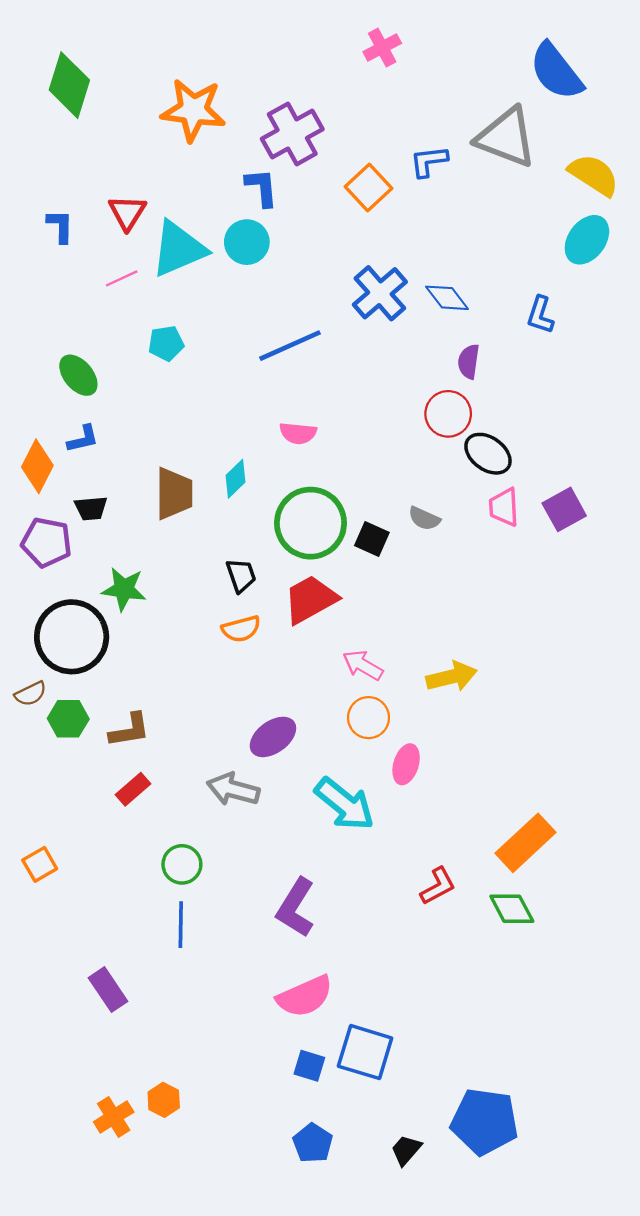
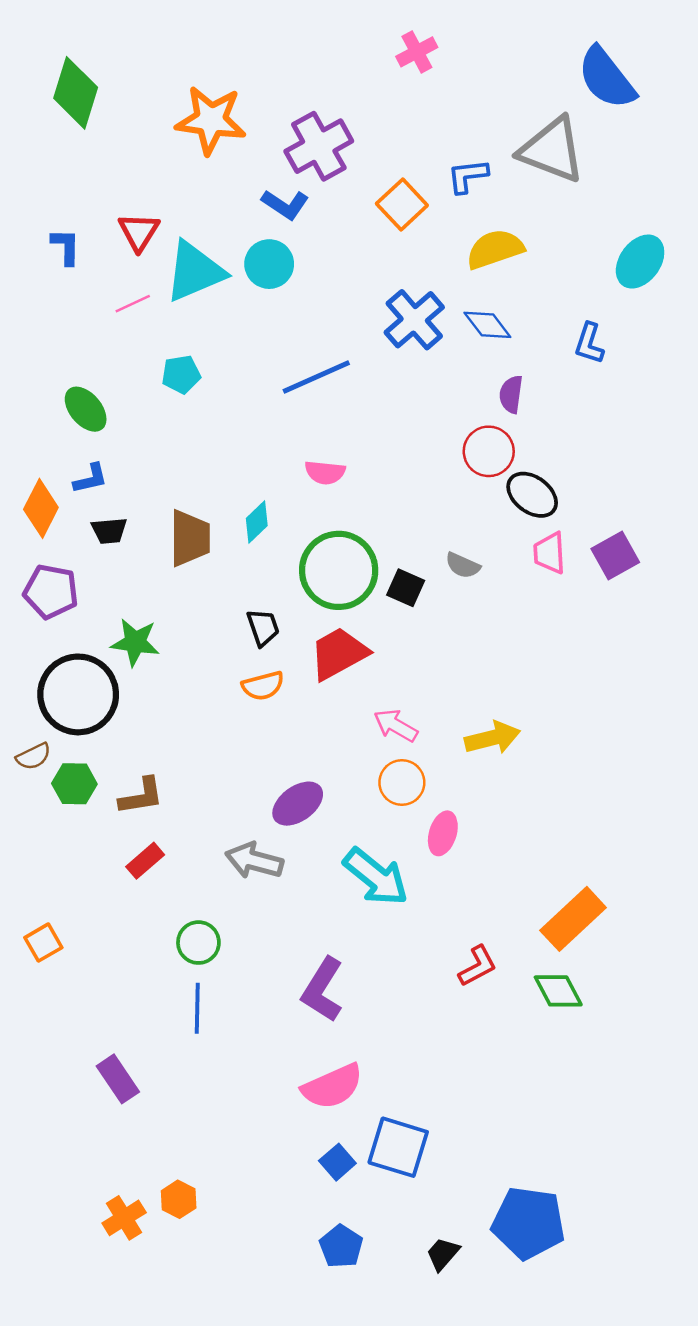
yellow semicircle: (594, 175) -> (495, 249), moved, turned -52
blue L-shape: (262, 187) -> (285, 204), turned 129
black trapezoid: (91, 508) -> (109, 531), moved
blue square: (309, 1066) -> (337, 1162), turned 32

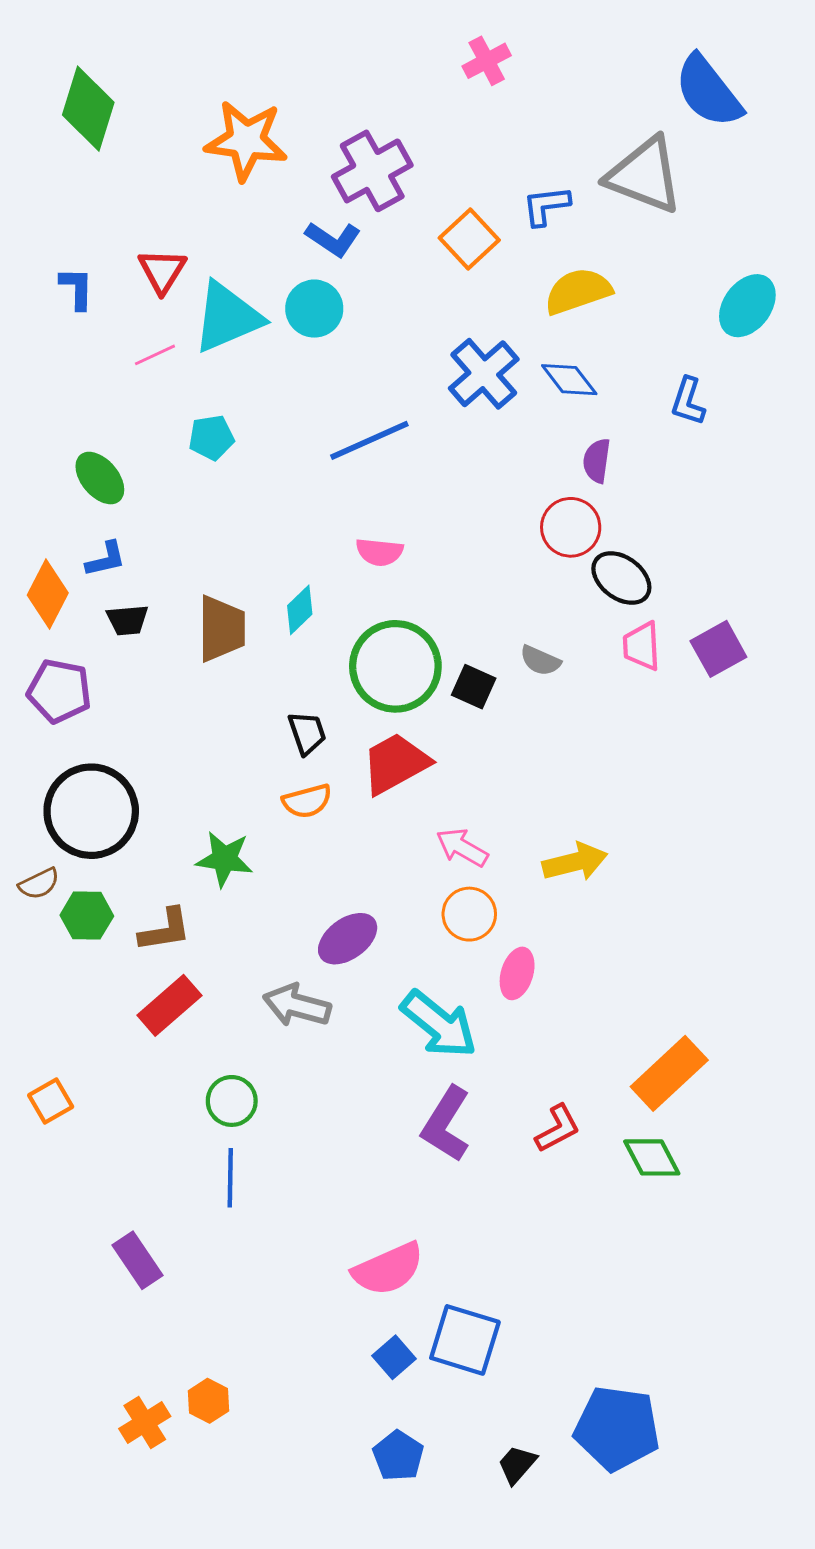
green star: (135, 642) -> (224, 859), moved
red rectangle: (145, 861) -> (169, 1005), size x1.4
purple L-shape: (323, 990) -> (446, 1124), moved

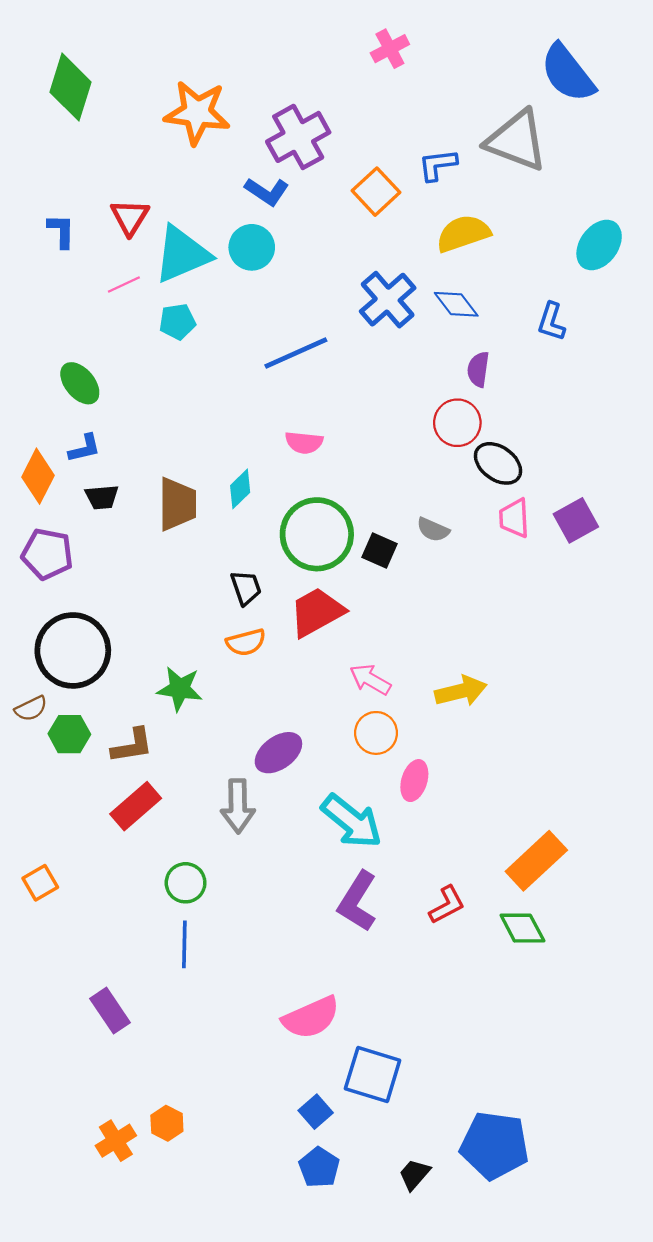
cyan pentagon: (211, 437) -> (177, 322), moved
gray arrow: (297, 1005) -> (238, 806), turned -106
blue square: (394, 1357) -> (316, 1112), moved

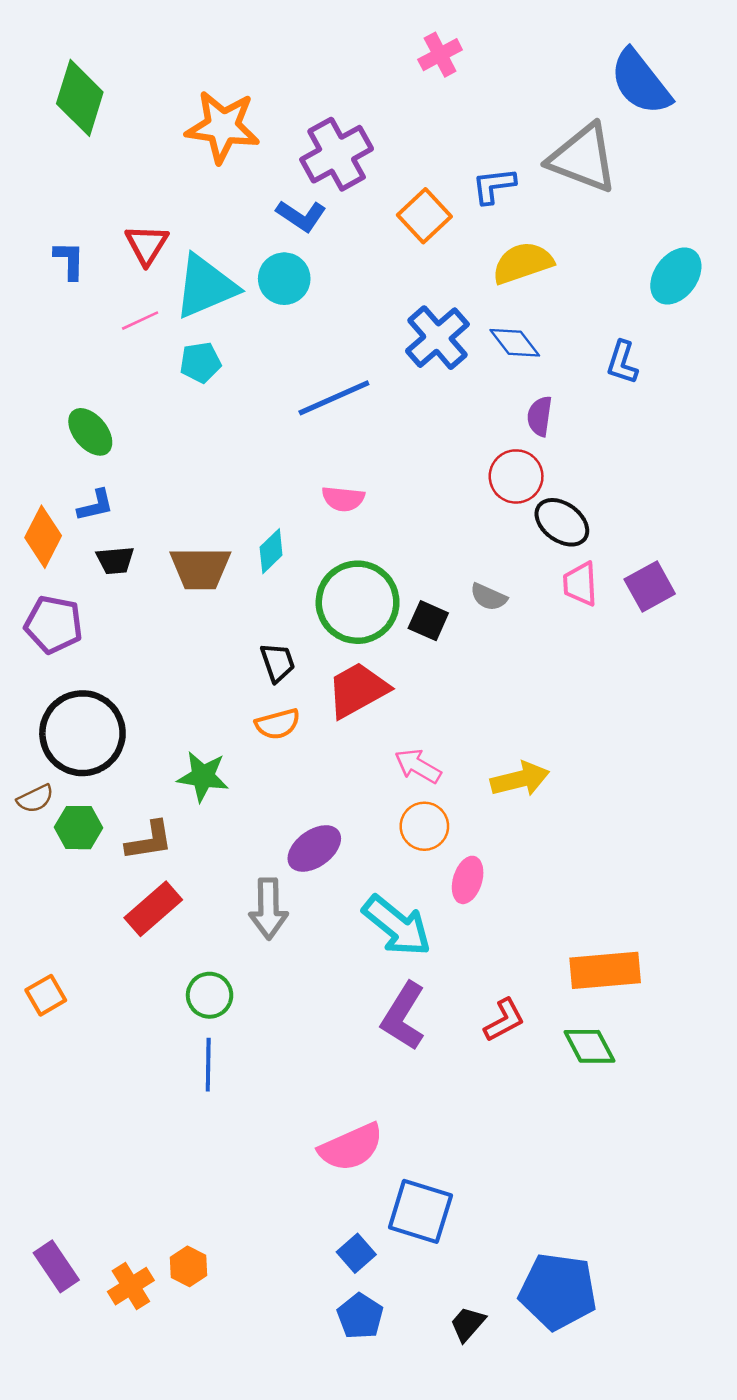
brown trapezoid: (177, 504) -> (200, 568), turned 90
orange rectangle: (536, 861) -> (605, 970), turned 38
purple rectangle: (110, 1011) -> (56, 1266), moved

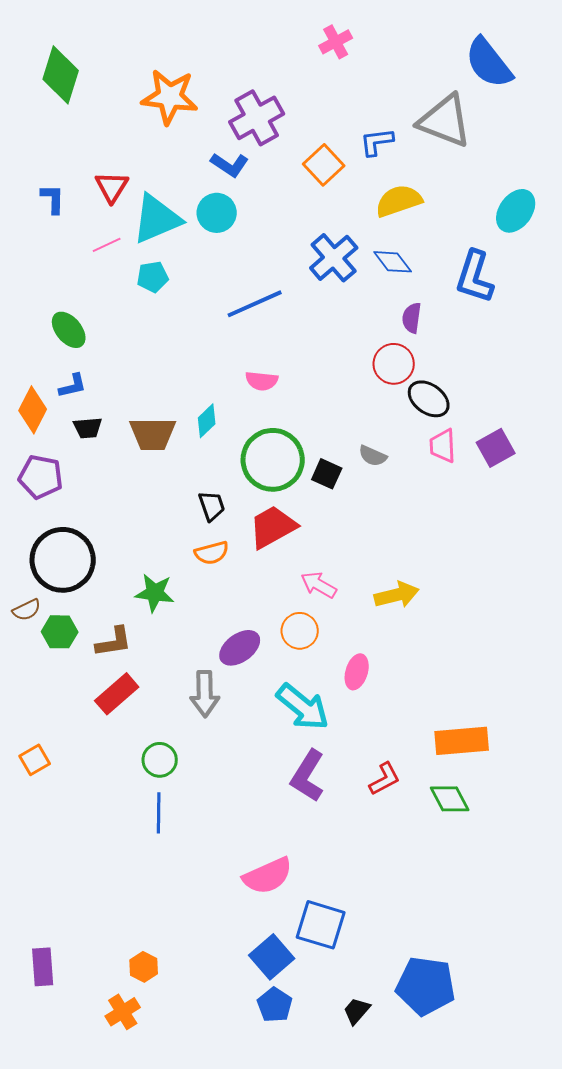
blue L-shape: (622, 362) -> (475, 277), size x1.6
orange circle: (424, 826) -> (300, 631), moved
blue square: (356, 1253) -> (272, 957), size x1.5
purple rectangle: (56, 1266) -> (43, 967), turned 30
orange cross: (131, 1286) -> (123, 1012), moved

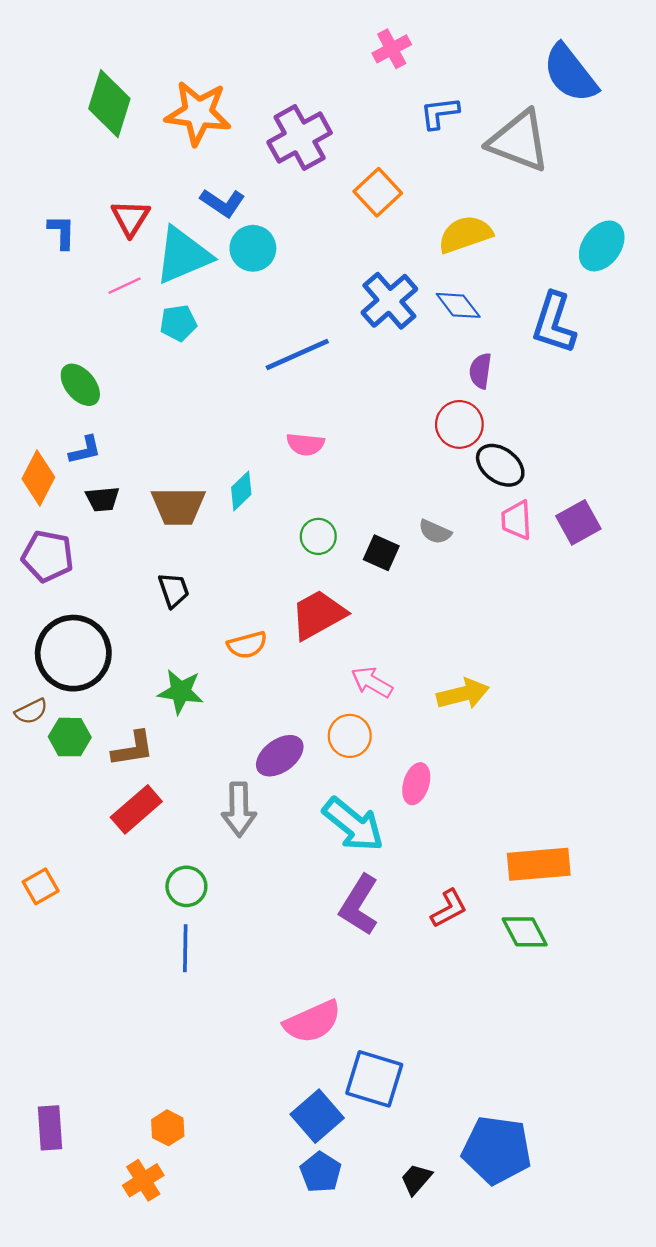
green diamond: (61, 75) -> (109, 104), moved
blue L-shape: (377, 142) -> (440, 113), moved
blue L-shape: (230, 165) -> (223, 203), moved
green circle: (273, 460) -> (318, 536), size x0.5
black trapezoid: (212, 506) -> (174, 590), moved

